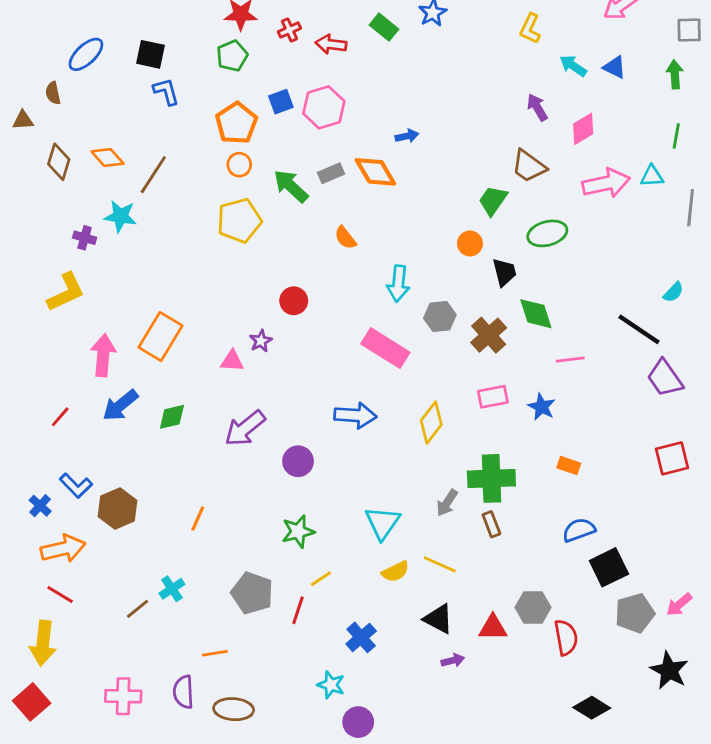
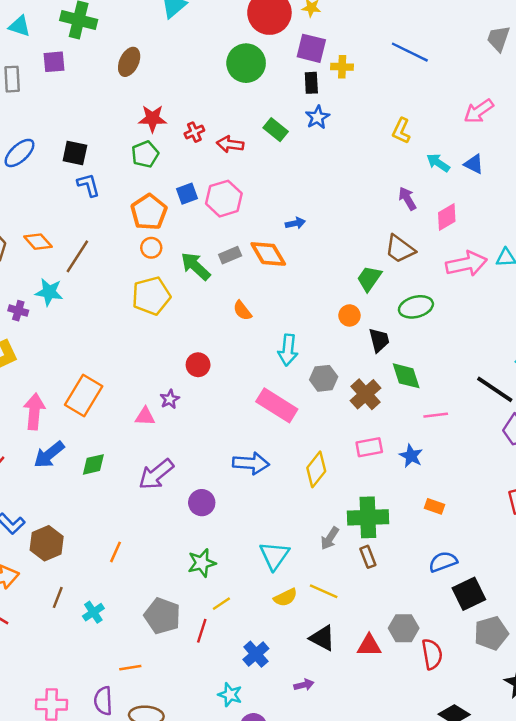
brown line: (138, 609) -> (58, 597), moved, turned -30
purple arrow: (453, 660) -> (304, 685), moved

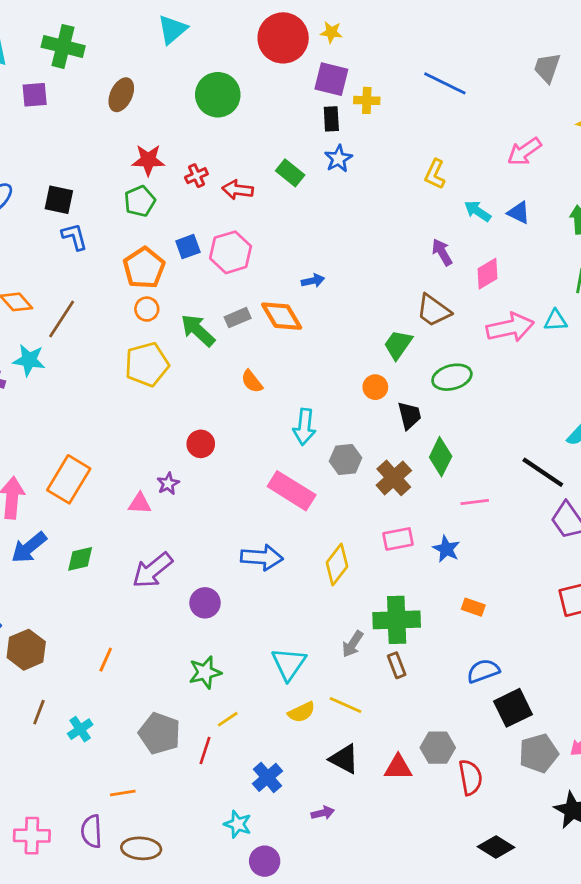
green circle: (246, 63) -> (218, 95), moved
green diamond: (406, 376) -> (441, 457), turned 44

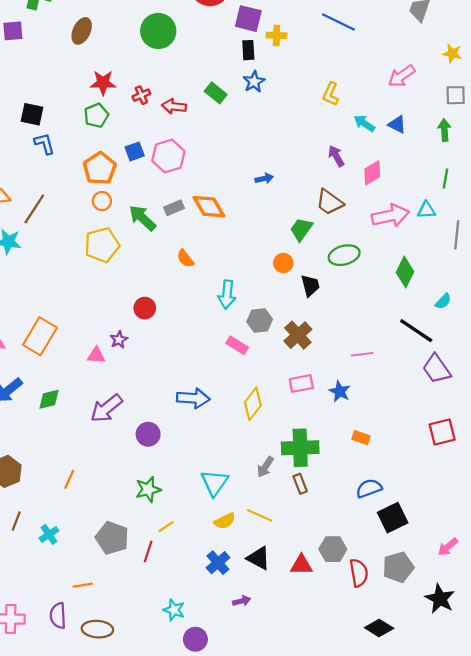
blue arrow: (313, 281) -> (264, 179), moved
green diamond: (441, 457) -> (405, 272), moved
pink rectangle: (292, 491) -> (237, 345), moved, size x0.6
gray pentagon: (539, 753) -> (398, 567), moved
blue cross: (267, 777) -> (218, 563), moved

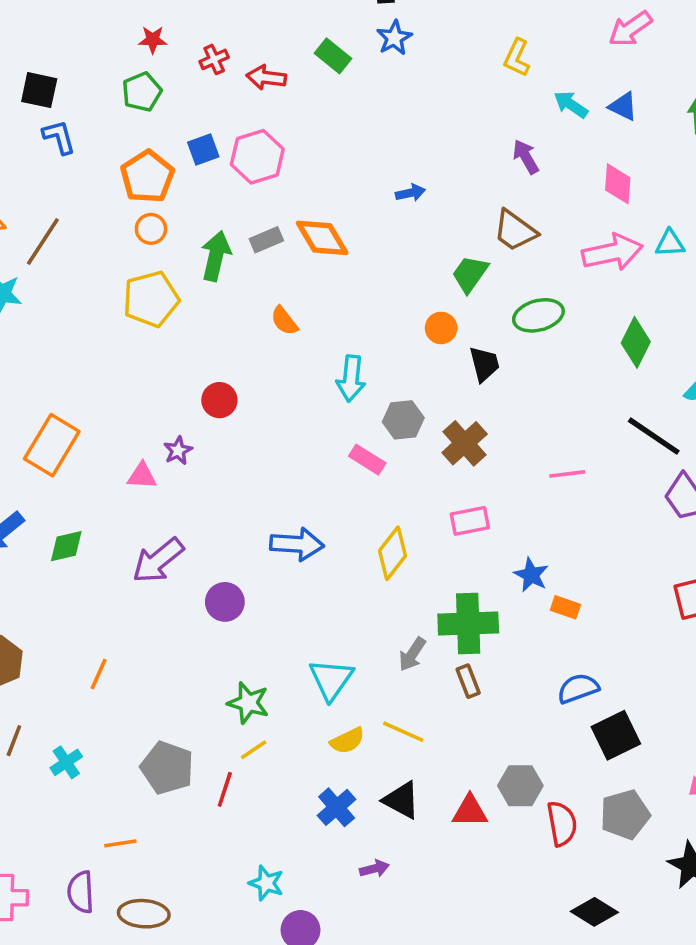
red star: (103, 83) -> (153, 40), size x0.7
pink diamond: (372, 173) -> (618, 184), moved, turned -55
green arrow: (142, 218) -> (216, 256), turned 60
blue star: (340, 391) -> (531, 575), moved
green star: (148, 489) -> (248, 703), moved, turned 30

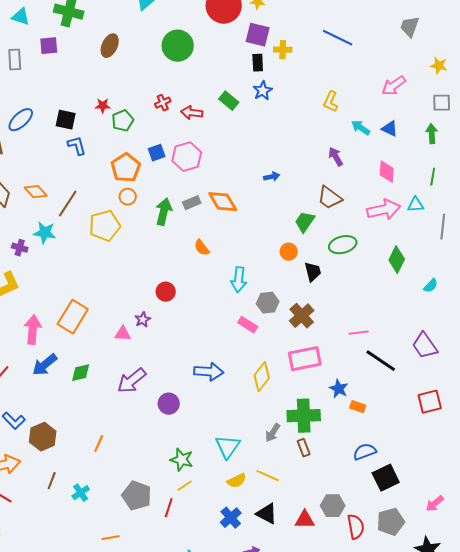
red star: (153, 40) -> (103, 106), moved
yellow pentagon: (151, 299) -> (105, 226), moved
black line: (654, 436) -> (381, 361), moved
pink rectangle: (470, 521) -> (305, 359), size x1.5

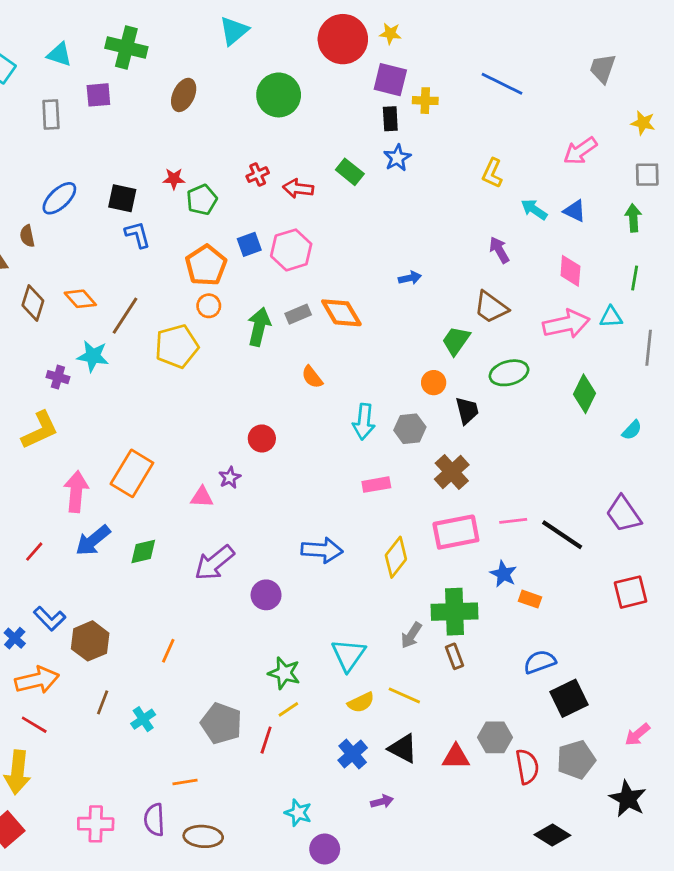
gray hexagon: (268, 303) -> (410, 429), moved
pink rectangle: (248, 325) -> (376, 485), turned -42
pink line: (359, 333) -> (513, 521), moved

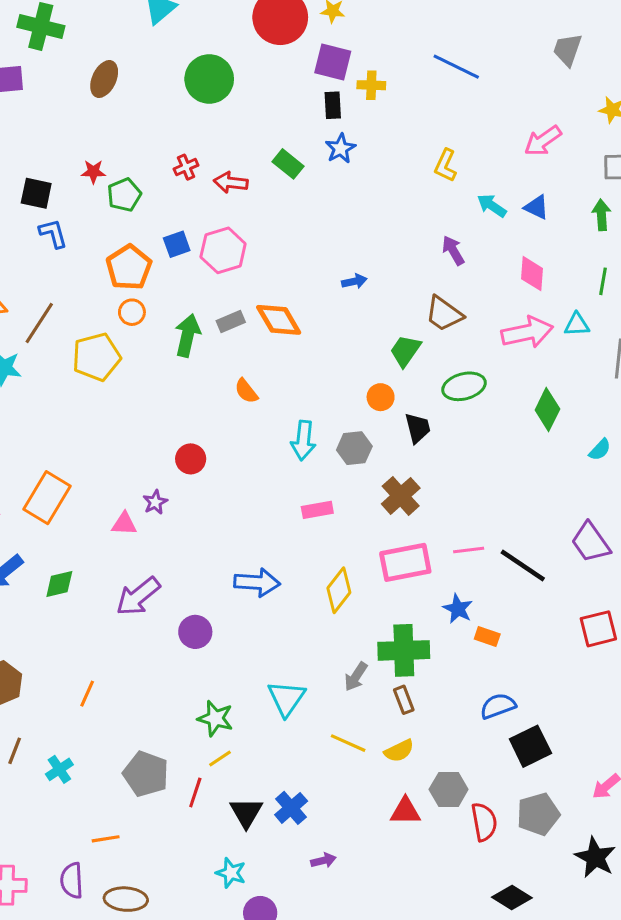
yellow semicircle: (361, 702) -> (399, 751), moved
black triangle: (403, 748) -> (246, 813), moved, turned 32

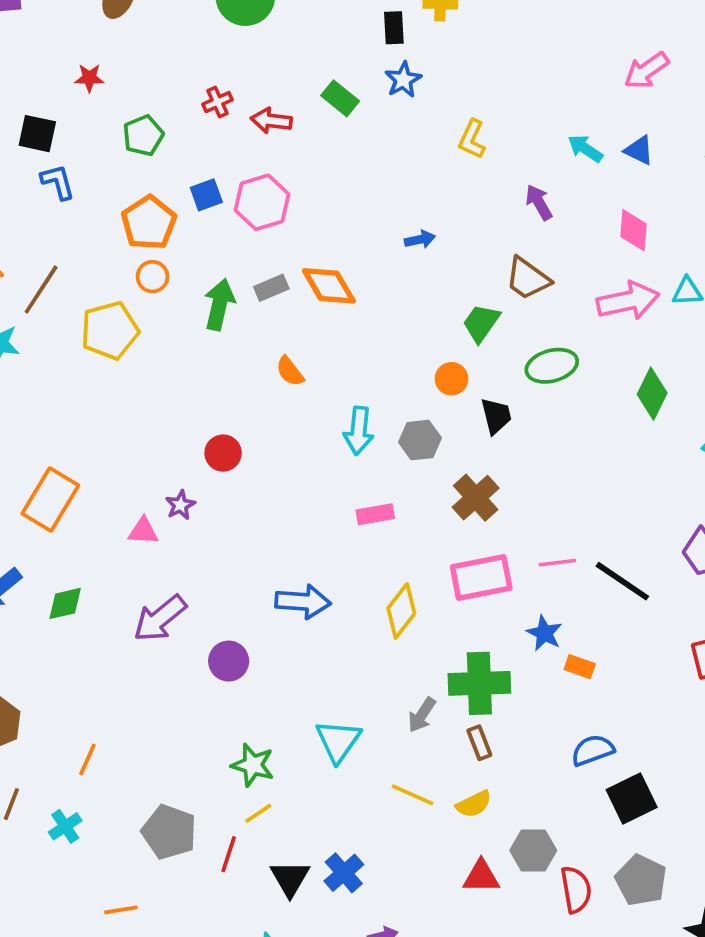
yellow L-shape: (445, 165) -> (472, 139), moved
red star: (93, 172) -> (89, 78), moved
orange line: (87, 694) -> (87, 759), moved
gray pentagon: (538, 814) -> (641, 880), turned -30

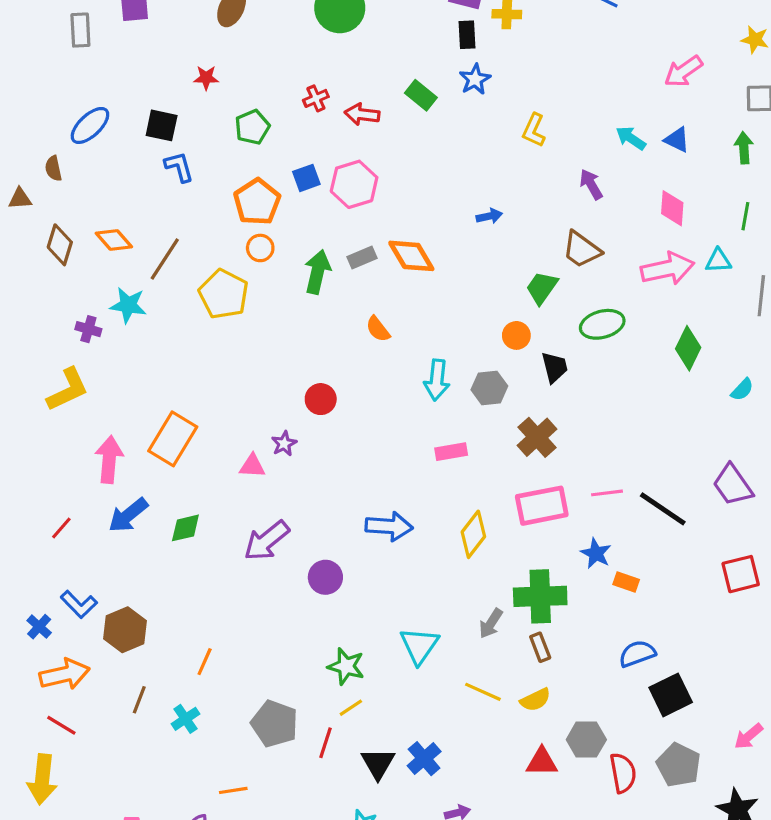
yellow pentagon: (110, 330) -> (224, 294), turned -30

